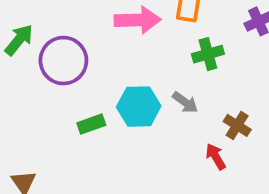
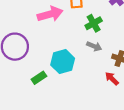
gray arrow: (185, 102) -> (94, 46), moved

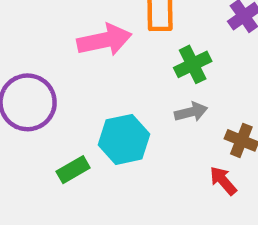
gray arrow: (94, 46) -> (191, 112), turned -40

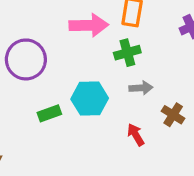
green cross: (193, 64) -> (127, 53), moved
red arrow: (223, 181) -> (136, 135), moved

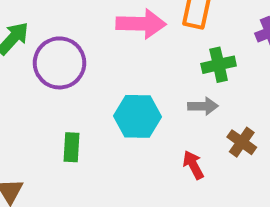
green cross: (127, 53) -> (219, 65), moved
green rectangle: (49, 113) -> (71, 147), moved, turned -70

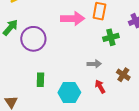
gray arrow: (203, 106) -> (94, 64), moved
cyan hexagon: (137, 116) -> (69, 93), moved

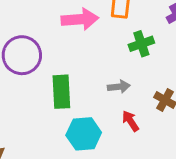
green rectangle: (40, 80) -> (61, 92), moved, size x1.5

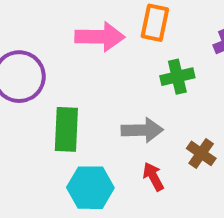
gray arrow: (119, 87) -> (142, 130), size x1.4

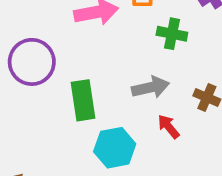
green cross: (177, 77) -> (172, 34), turned 36

